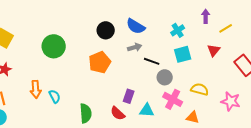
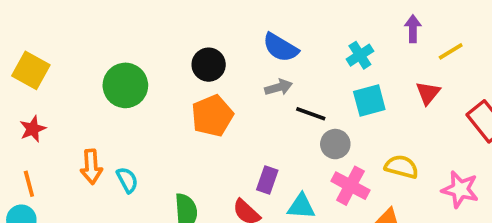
black circle: (106, 30) -> (209, 65), moved

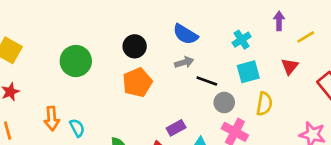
yellow semicircle: (402, 167) -> (264, 104), moved, turned 85
purple rectangle: (267, 180) -> (176, 128), turned 42

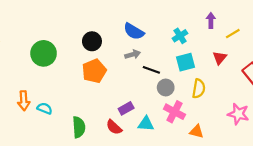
cyan semicircle: (77, 128) -> (45, 108), turned -40

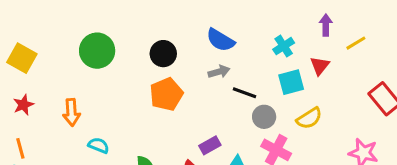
green circle: (44, 53) -> (97, 51), moved
red triangle: (220, 58) -> (320, 66), moved
yellow semicircle: (199, 89) -> (309, 118), turned 48
orange arrow: (24, 101) -> (71, 112), moved

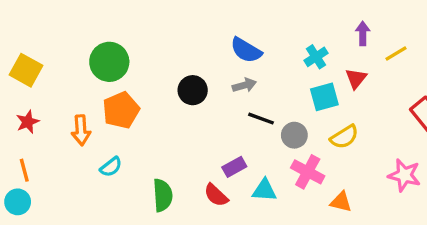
black circle: (163, 54) -> (193, 90), moved
black line: (245, 93) -> (261, 119), moved
orange pentagon: (166, 94) -> (121, 110), moved
cyan semicircle: (99, 145) -> (111, 167), turned 120

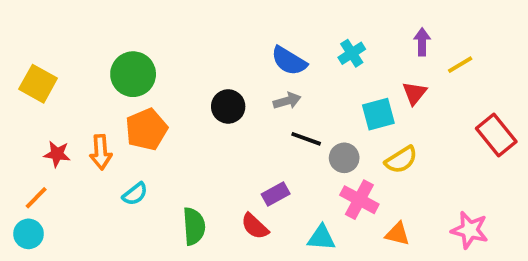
cyan cross: (316, 57) -> (352, 53), moved
red star: (28, 122) -> (57, 154), moved, turned 30
orange line: (24, 170) -> (36, 198), turned 60
pink star: (404, 175) -> (470, 230), moved
cyan triangle: (264, 190) -> (321, 238), moved

